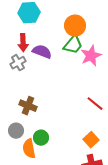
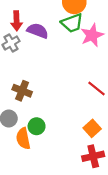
green trapezoid: (73, 45) -> (72, 23), turned 30

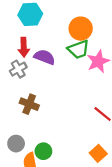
brown cross: (22, 91) -> (29, 104), moved

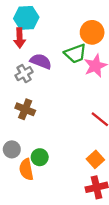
orange circle: (81, 29) -> (92, 32), moved
red arrow: (24, 47) -> (20, 38), moved
gray cross: (18, 69) -> (24, 74), moved

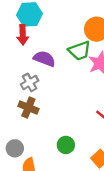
gray cross: (24, 74) -> (30, 82), moved
green circle: (40, 157) -> (66, 145), moved

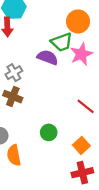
purple semicircle: (44, 59) -> (48, 57), moved

